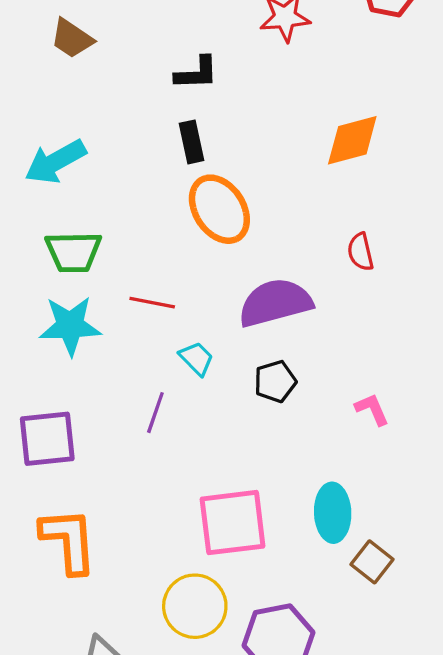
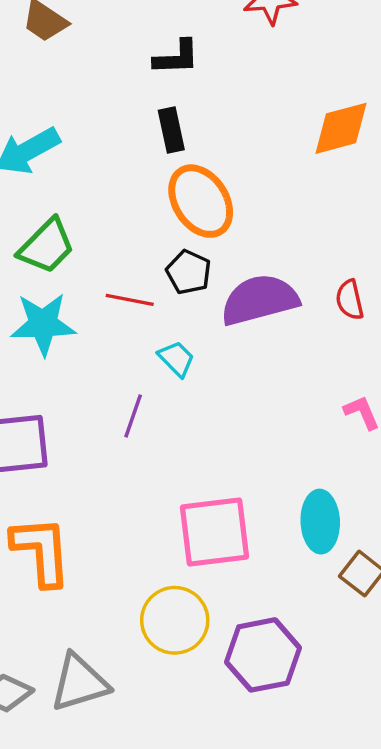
green trapezoid: (73, 252) -> (47, 246), turned -44
red semicircle: (361, 252) -> (350, 300), moved
black pentagon: (275, 381) -> (189, 272), moved, turned -30

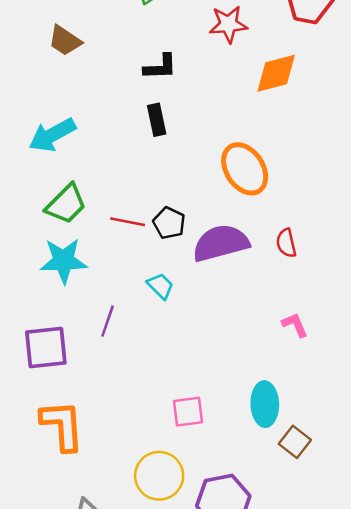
orange diamond: (341, 128) -> (276, 73), moved
orange ellipse: (201, 201) -> (245, 169), moved
red line: (130, 300) -> (128, 222), moved
purple line: (133, 416) -> (108, 321), moved
pink square: (215, 532) -> (188, 412), size x0.6

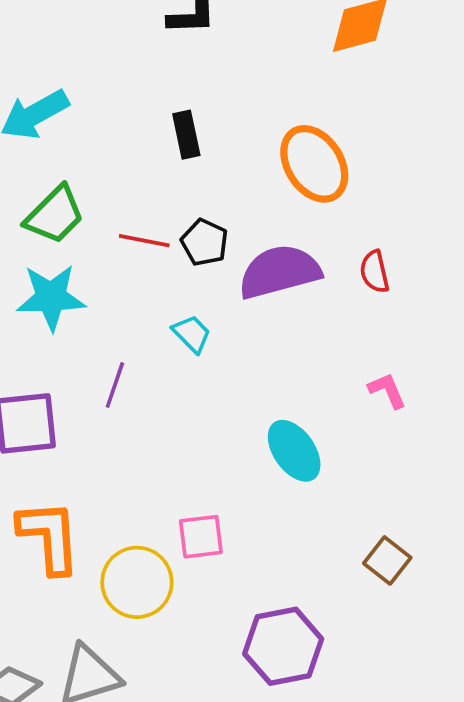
black rectangle: (157, 120) -> (186, 135), moved
cyan ellipse: (265, 404) -> (294, 451), moved, turned -33
pink square: (188, 412) -> (201, 537), moved
yellow circle: (159, 476) -> (137, 582), moved

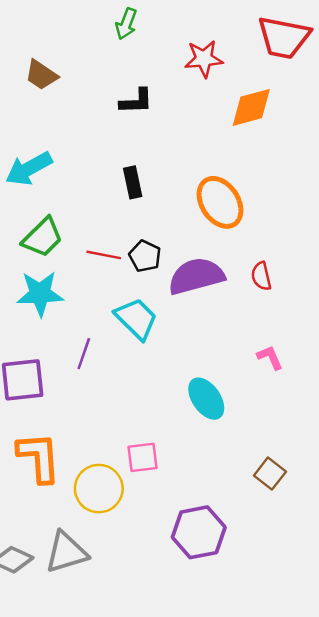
cyan trapezoid: (192, 334) -> (136, 319), size x1.6

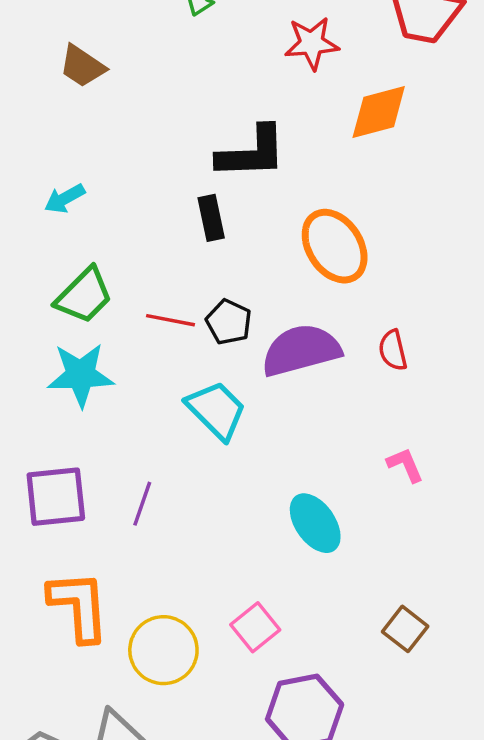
black L-shape: (136, 101) -> (252, 153), moved, size x1.5
cyan arrow: (29, 169) -> (65, 198), size x0.6
purple line: (84, 354) -> (142, 504), moved
pink square: (143, 457) -> (255, 627), moved, turned -32

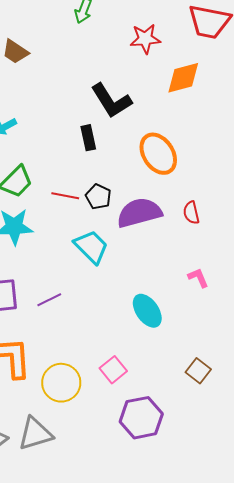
black L-shape: (252, 153) -> (111, 101), turned 60
purple line: (142, 504) -> (49, 300), turned 45

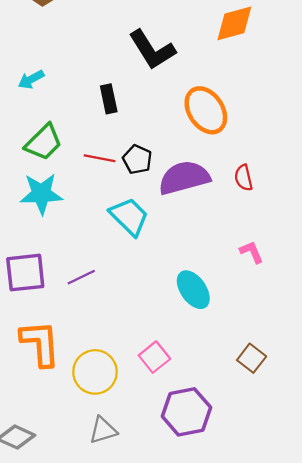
black rectangle: (88, 138) -> (109, 99), moved
gray triangle: (35, 434) -> (103, 430), moved, size x0.7

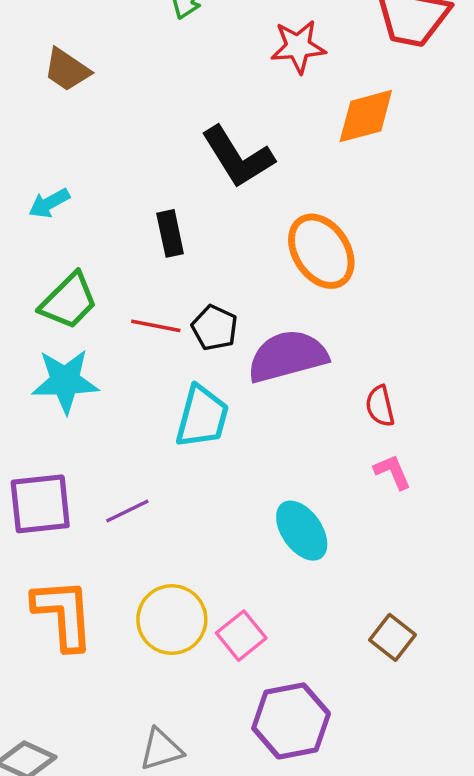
red semicircle: (244, 178) -> (380, 406), moved
cyan trapezoid: (129, 217) -> (202, 417), turned 60
yellow circle: (95, 372) -> (172, 620), moved

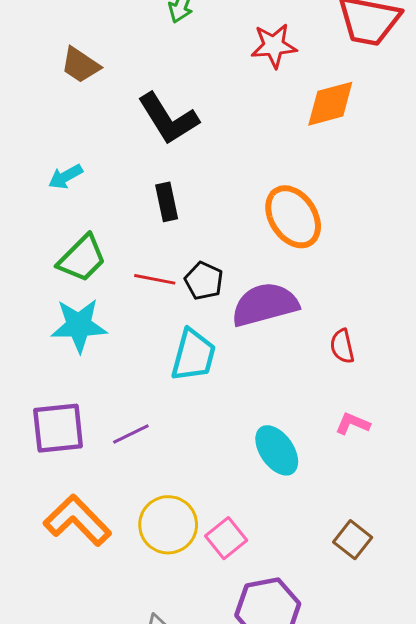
black L-shape: (238, 157) -> (168, 119), moved
pink L-shape: (392, 472) -> (353, 424), moved, turned -44
orange L-shape: (63, 614) -> (77, 520), turned -40

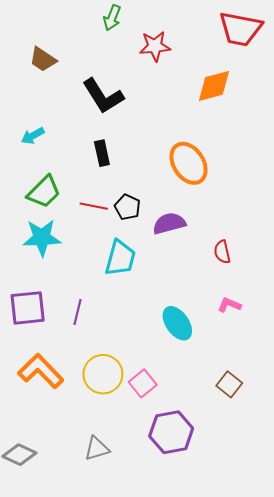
red star: (274, 46) -> (155, 46), moved
purple semicircle: (265, 305) -> (169, 223), size x0.7
purple line: (131, 434) -> (77, 312), turned -50

